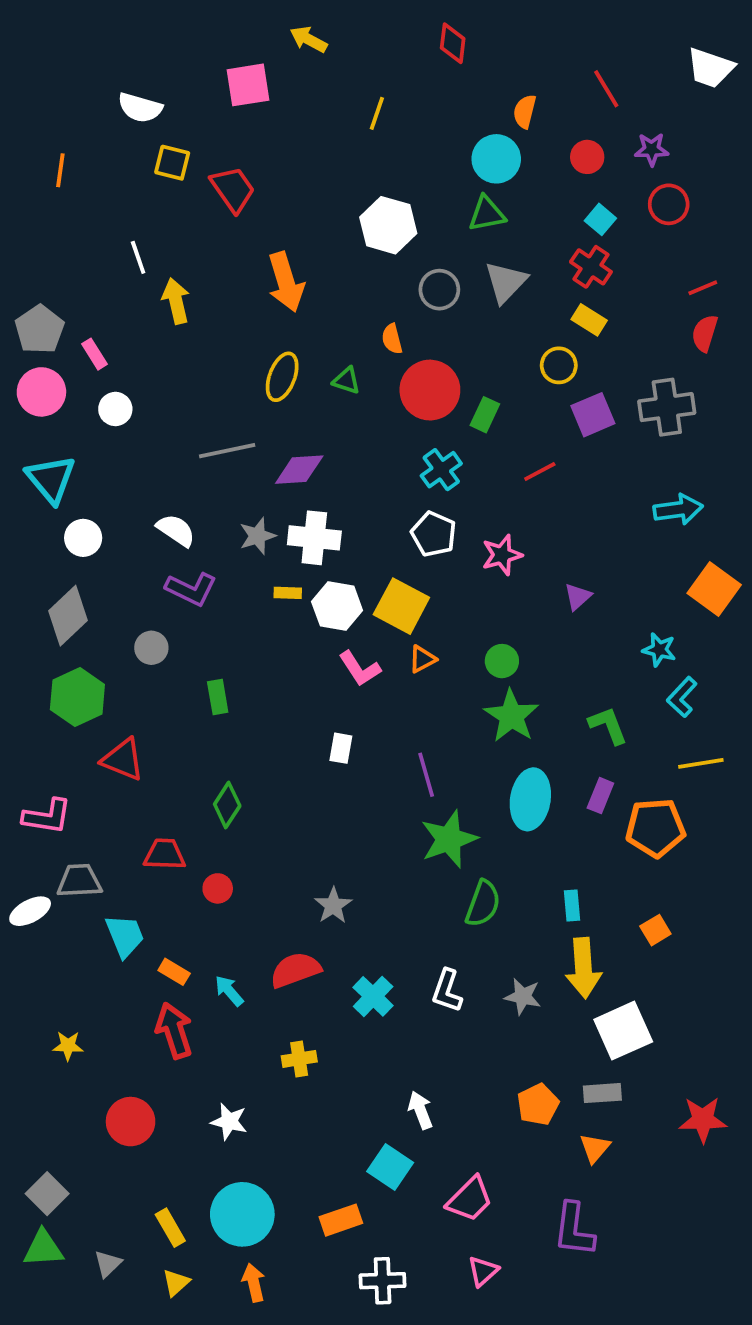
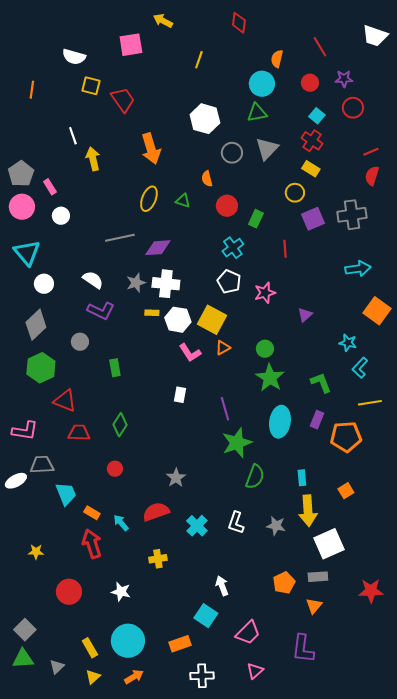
red circle: (430, 390) -> (227, 206), size x0.7
red line: (540, 472) -> (285, 249), turned -66
red trapezoid: (165, 854) -> (79, 433), moved
orange arrow: (254, 1283) -> (134, 677), turned 72

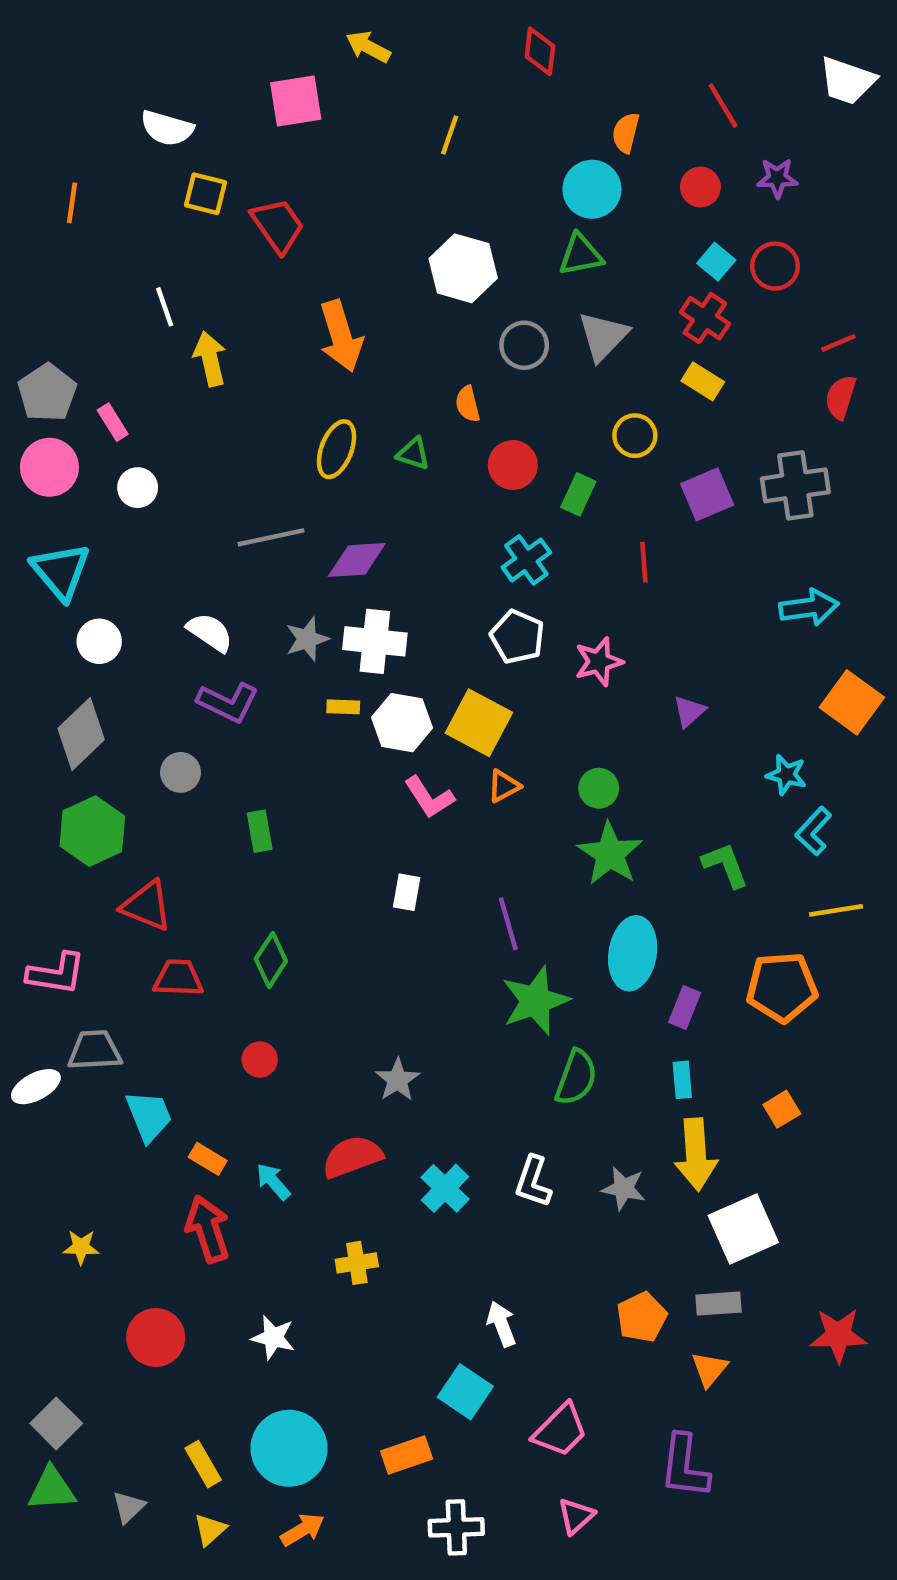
red circle: (353, 108) -> (775, 266), moved
yellow circle: (295, 193) -> (635, 436), moved
purple rectangle: (317, 420) -> (685, 1007), moved

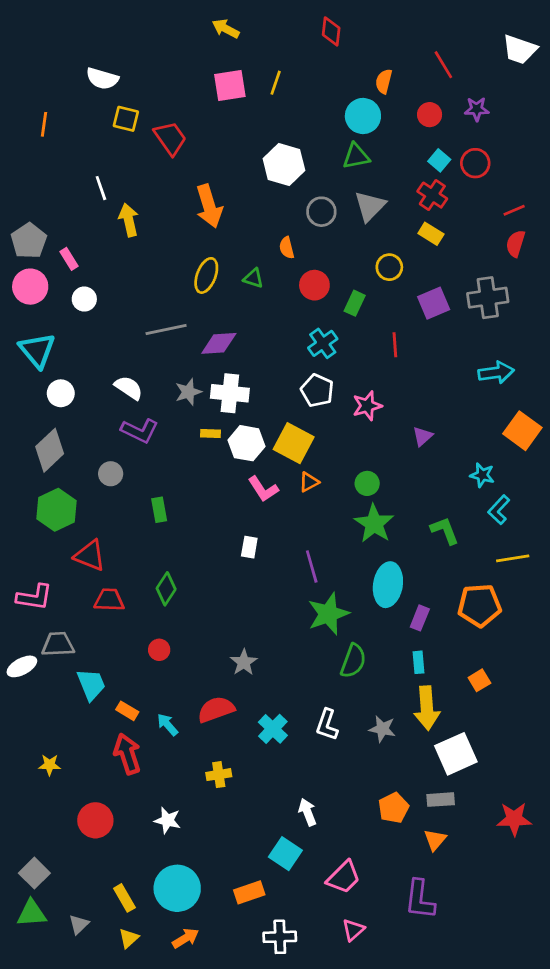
pink square: (296, 101) -> (230, 85), moved

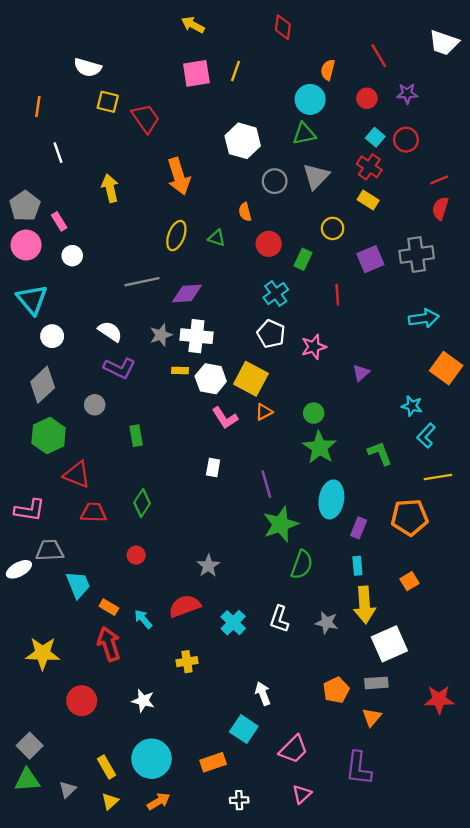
white line: (101, 188) -> (58, 153), moved
yellow star: (50, 765) -> (43, 653), size x1.8
white cross: (280, 937) -> (239, 800), size x0.7

